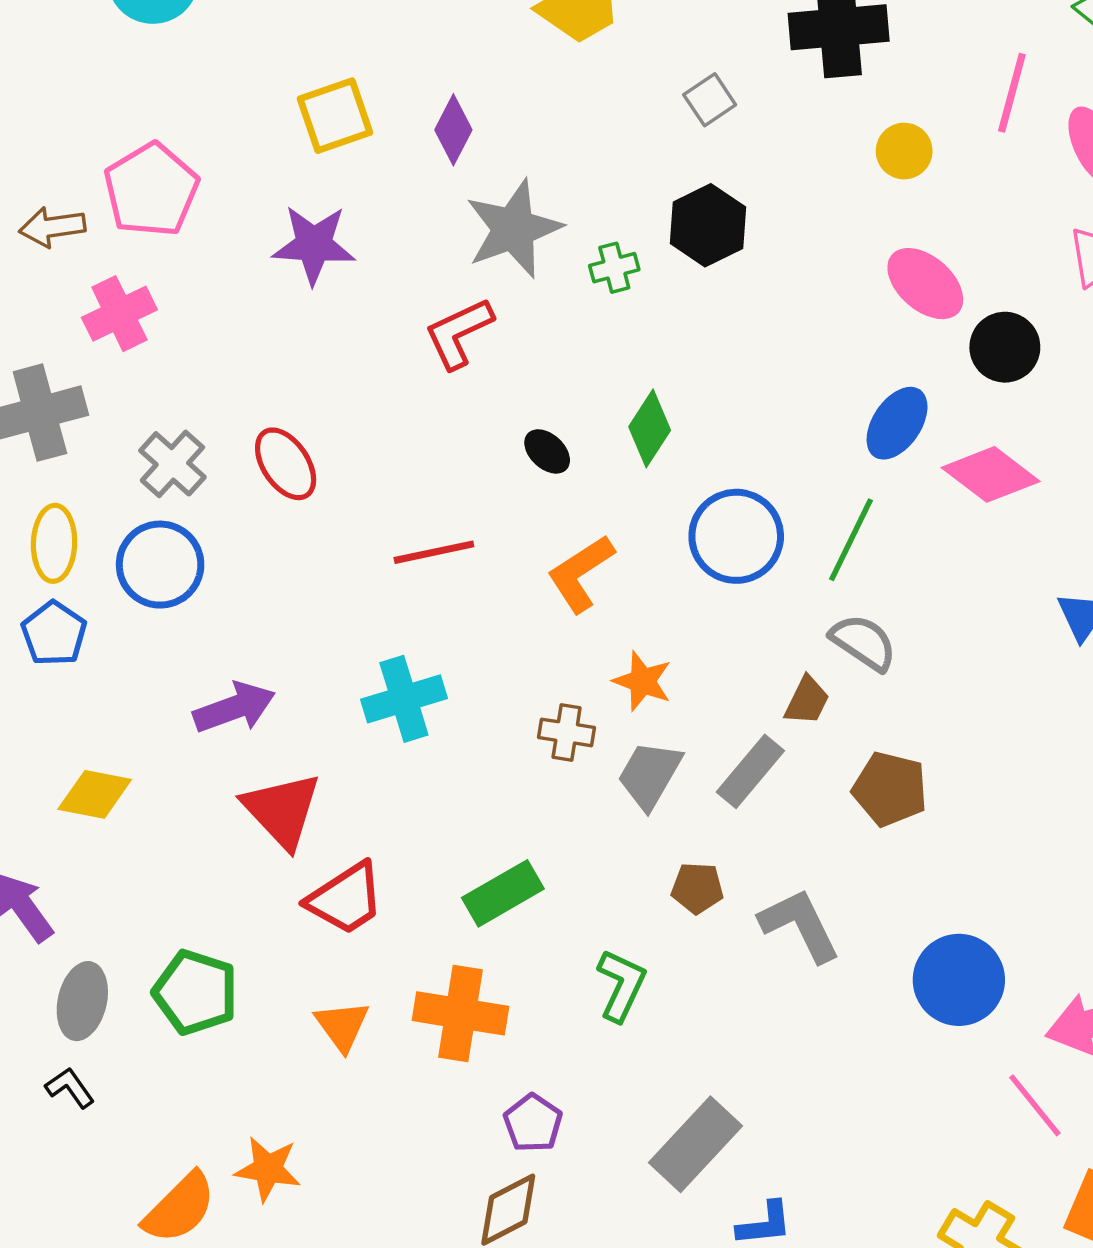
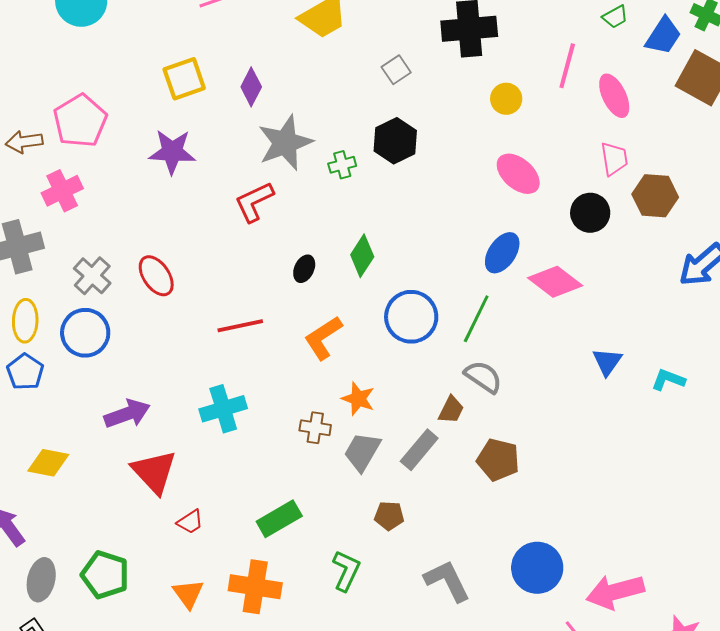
black circle: (1005, 347) -> (590, 213), moved
black ellipse: (547, 451) -> (304, 269), turned 72
red trapezoid: (346, 899) -> (190, 522), size x0.6
gray L-shape: (800, 925) -> (447, 581), moved

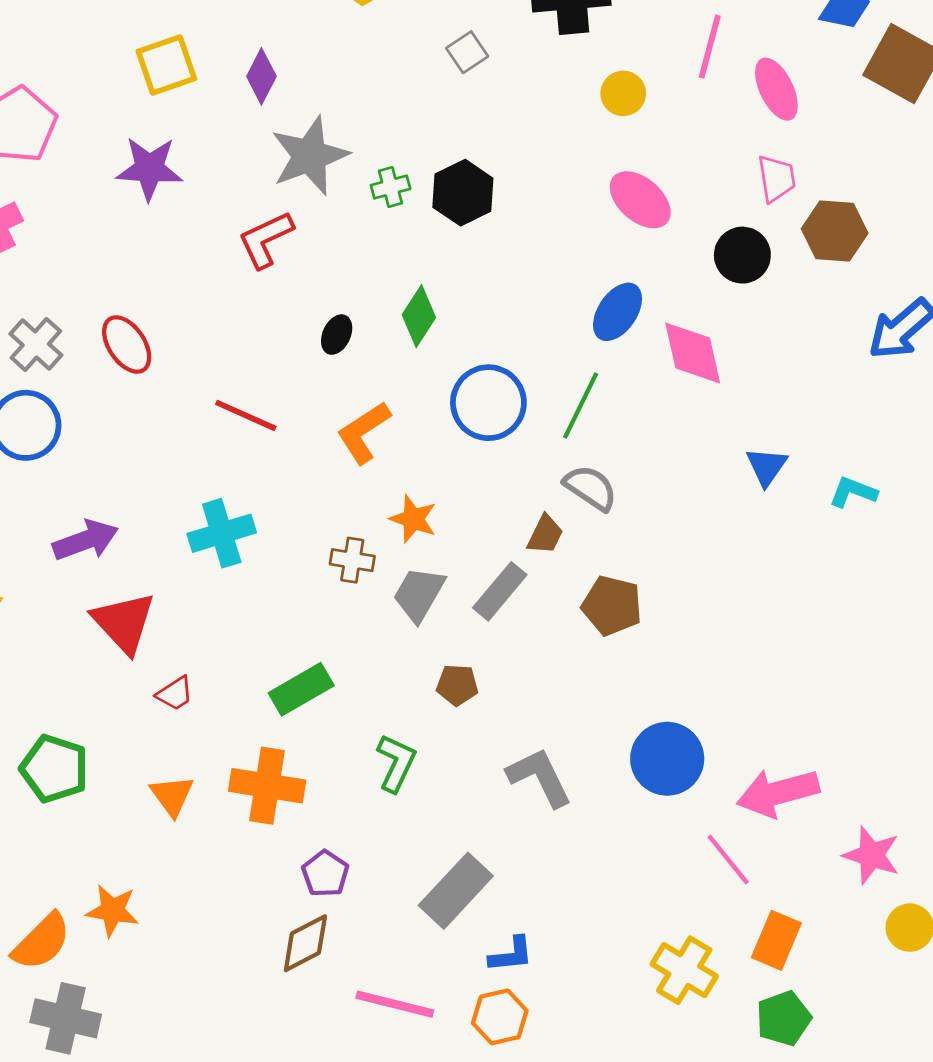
black hexagon: (395, 141) -> (463, 193), moved
pink diamond: (555, 282) -> (693, 353), turned 40
red line: (240, 326) -> (246, 415), turned 36

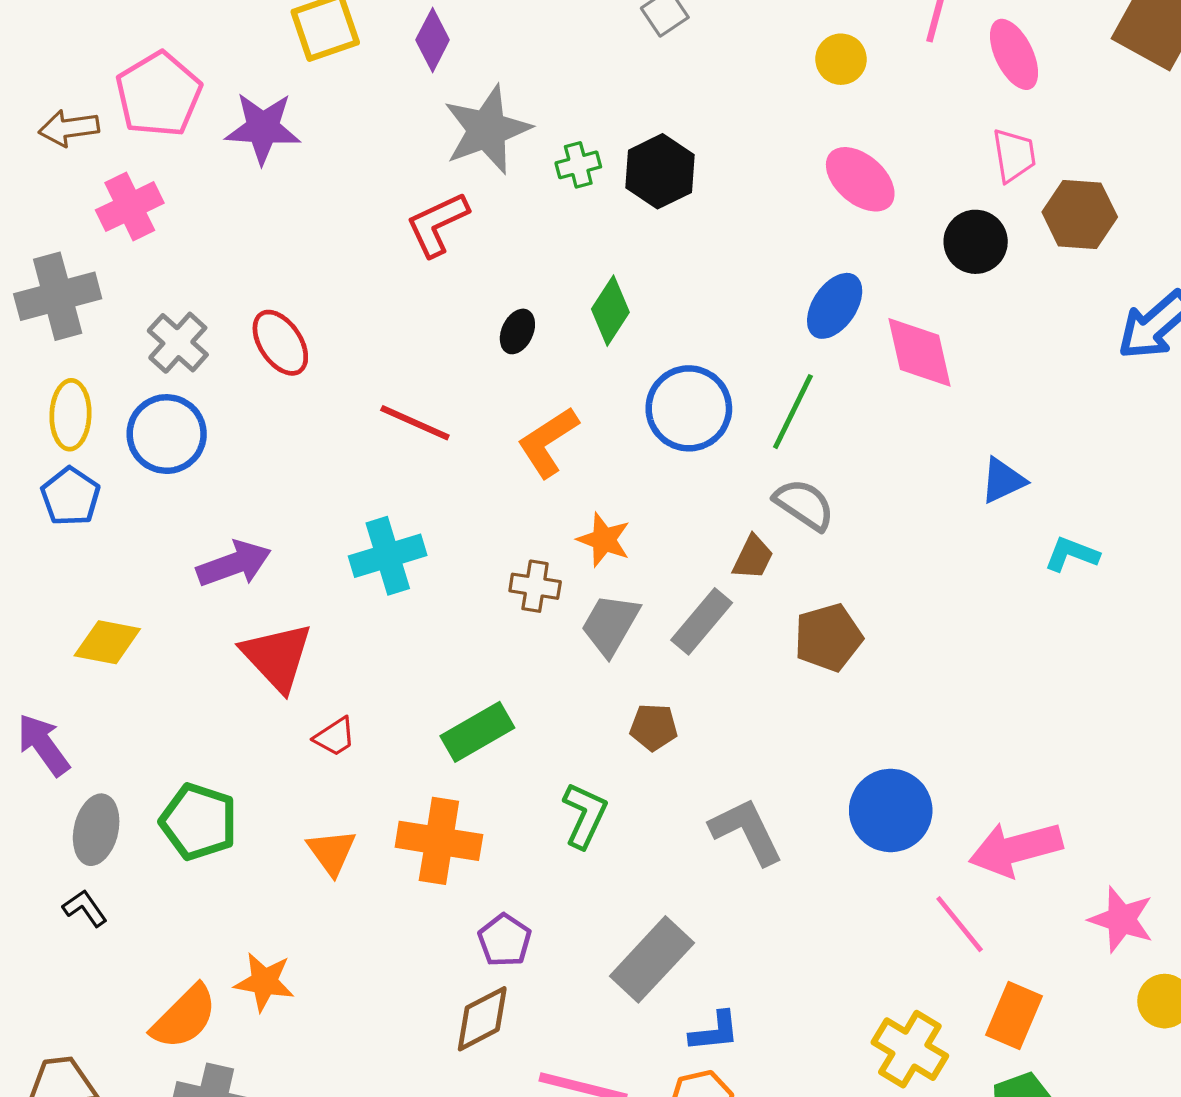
purple star: (149, 169) -> (263, 128), moved
blue triangle: (766, 466) -> (1003, 480), turned 30
cyan L-shape: (853, 492) -> (1072, 554), moved
brown pentagon: (612, 606) -> (828, 637), turned -30

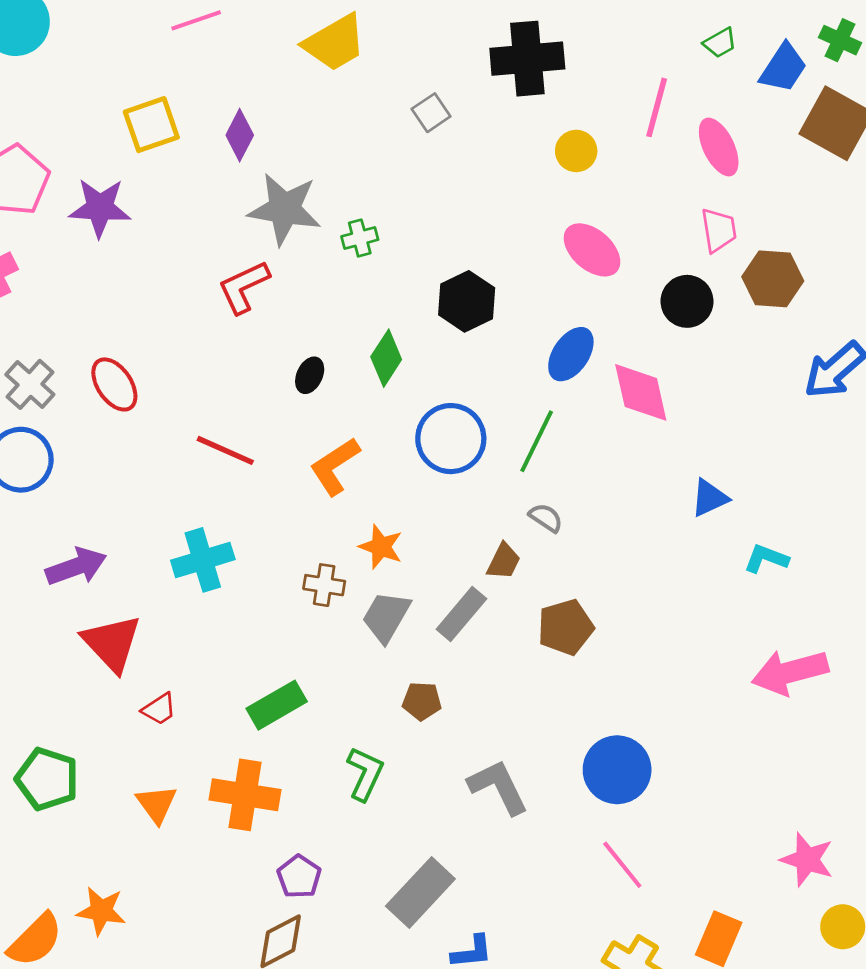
gray star: (487, 130) -> (285, 209), turned 30
black hexagon: (660, 171) -> (467, 301), moved
gray semicircle: (804, 504) -> (546, 518), size x0.7
pink arrow: (1016, 849) -> (790, 672), moved
pink line: (960, 924) -> (622, 865), moved

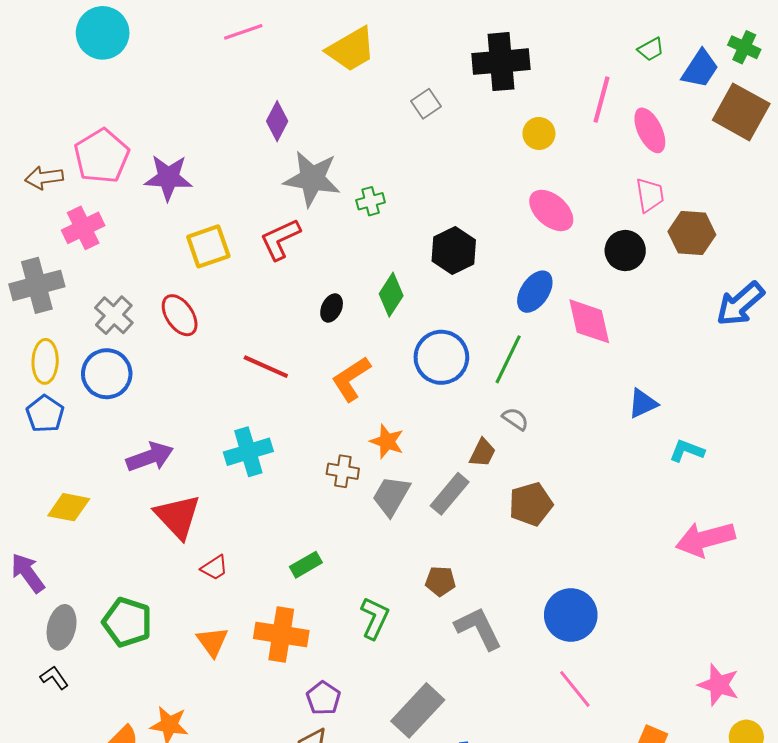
yellow square: (151, 125) -> (208, 246), moved
brown pentagon: (422, 701) -> (440, 581), moved
green rectangle: (277, 705) -> (306, 565), size x0.7

